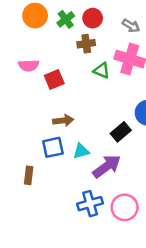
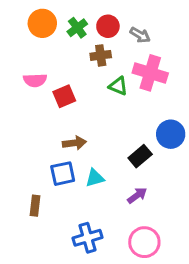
gray arrow: (131, 26) -> (140, 35), moved
purple arrow: (107, 166) -> (137, 195), moved, size x0.6
blue cross: (90, 204) -> (88, 238), moved

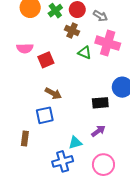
brown cross: (101, 55) -> (72, 31), turned 32
brown arrow: (74, 143) -> (53, 93), turned 35
black rectangle: (140, 156) -> (100, 103), turned 35
cyan triangle: (95, 178) -> (75, 143), moved

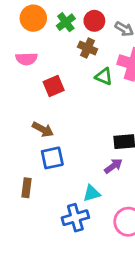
pink semicircle: (25, 48) -> (26, 59), moved
brown arrow: (53, 93) -> (43, 129), moved
purple arrow: (98, 131) -> (113, 166), moved

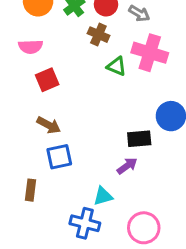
red square: (54, 86) -> (47, 80), moved
blue cross: (75, 218) -> (85, 223), turned 30

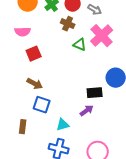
pink cross: (150, 53) -> (102, 36), turned 30
blue square: (59, 157) -> (42, 105), turned 30
cyan triangle: (103, 196) -> (63, 125), moved

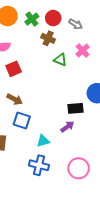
pink cross: (102, 36) -> (83, 51), size x0.6

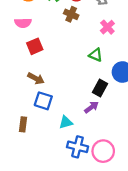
green triangle: (60, 60) -> (96, 55), moved
black rectangle: (76, 108) -> (100, 88), turned -56
blue cross: (39, 165) -> (78, 147), moved

